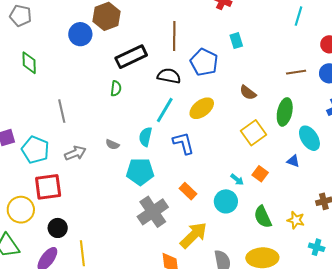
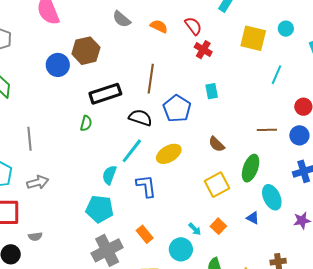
gray semicircle: (112, 144) -> (35, 236), moved, turned -40

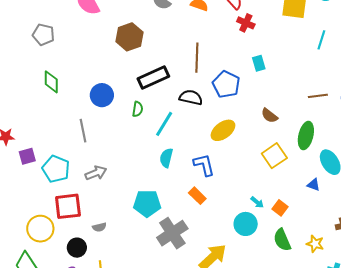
blue circle: (58, 65) -> (102, 95), moved
cyan line: (132, 151) -> (164, 124), moved
cyan pentagon: (100, 209) -> (147, 203), moved
orange square: (218, 226) -> (280, 208), moved
orange rectangle: (145, 234) -> (197, 196), moved

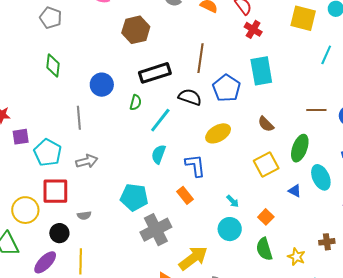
cyan rectangle: (259, 63) -> (261, 71), size x1.8
blue triangle: (314, 185) -> (295, 191), moved
cyan arrow: (257, 202) -> (233, 201), moved

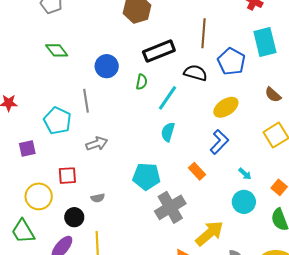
green diamond: (53, 65) -> (57, 50), turned -40
purple square: (21, 137) -> (27, 148), moved
cyan pentagon: (48, 153) -> (57, 121), moved
blue L-shape: (195, 166) -> (219, 142), moved, turned 55
red square: (55, 191) -> (67, 176), size x0.7

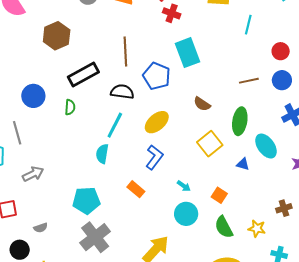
cyan line: (167, 98) -> (115, 125), moved
gray cross: (170, 207) -> (95, 237), moved

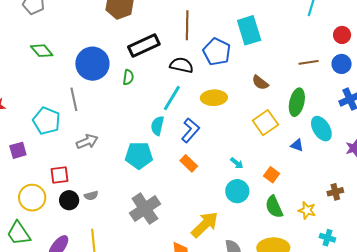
blue circle: (33, 96) -> (92, 64), size x1.4
yellow ellipse: (157, 122) -> (214, 98), turned 35
blue L-shape: (154, 157) -> (190, 130), moved
cyan pentagon: (86, 201) -> (139, 155), moved
black circle: (20, 250) -> (69, 200), moved

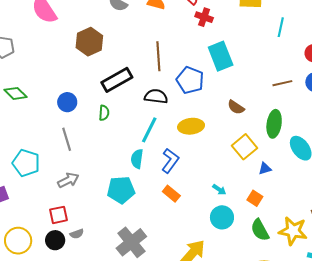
blue circle: (92, 64) -> (67, 102), size x0.6
gray line: (74, 99) -> (67, 139), moved
blue triangle: (297, 145) -> (265, 169), moved, turned -32
red square: (60, 175) -> (58, 215), moved
yellow star: (307, 210) -> (293, 231), size x1.6

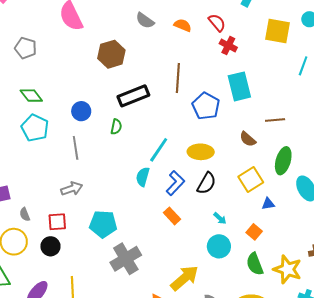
brown line: (282, 83) -> (275, 120), moved
black semicircle: (156, 96) -> (206, 183), moved, turned 105
cyan pentagon: (26, 163) -> (35, 128), moved
cyan pentagon: (121, 190) -> (103, 224), moved
gray semicircle: (77, 234) -> (25, 214), moved, turned 80

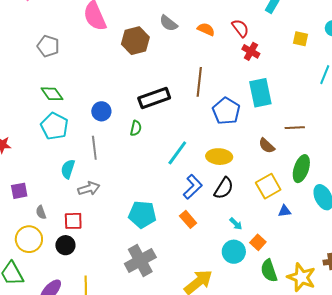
yellow square: (277, 31) -> (301, 39), size x0.6
brown hexagon: (111, 54) -> (135, 41), moved
cyan semicircle: (143, 177) -> (68, 169), moved
cyan pentagon: (103, 224) -> (142, 214), moved
orange square: (254, 232) -> (258, 242), moved

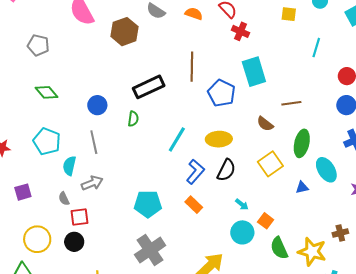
cyan pentagon: (54, 126) -> (47, 141), moved
blue triangle: (285, 211) -> (302, 187), moved
gray semicircle: (41, 212) -> (64, 199), moved

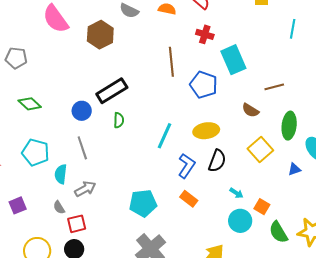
red cross: (241, 31) -> (205, 34), moved
black rectangle: (149, 87) -> (112, 91), moved

